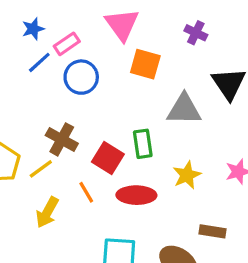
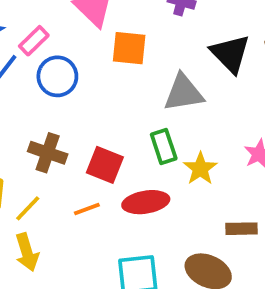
green rectangle: (143, 144) -> (164, 147), moved
yellow line: (41, 169) -> (28, 208), moved
orange line: (86, 192) -> (87, 209), turned -70
yellow arrow: (47, 212) -> (27, 252), moved, turned -36

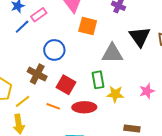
blue circle: (57, 76) -> (54, 50), moved
yellow star: (200, 169) -> (115, 94), turned 30
orange line: (87, 209) -> (53, 106), turned 32

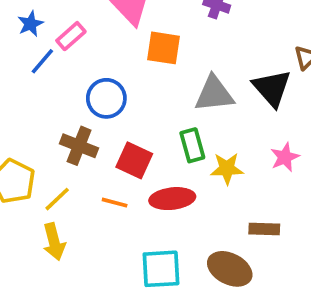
black triangle: (140, 37) -> (272, 88), moved

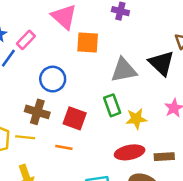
yellow line: (57, 199) -> (25, 137), moved, turned 54
red ellipse: (172, 199) -> (130, 152), moved

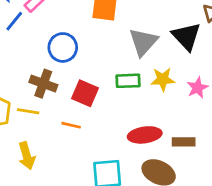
gray triangle: (124, 70) -> (143, 42), turned -40
green rectangle: (112, 105) -> (128, 81), turned -75
yellow star: (136, 119) -> (163, 79), moved

